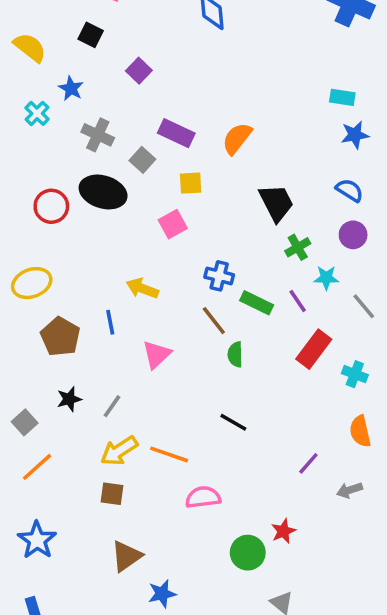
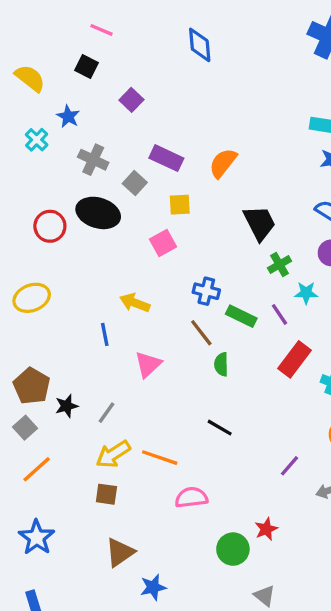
brown pentagon: (60, 337) -> (32, 386), moved

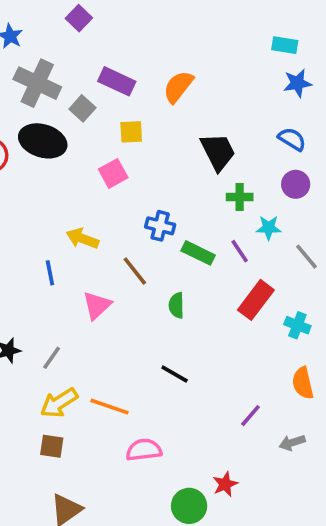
gray cross: (93, 160) -> (37, 83), size x1.4
green cross: (280, 265) -> (240, 197), turned 30
brown line: (201, 333) -> (135, 271), moved

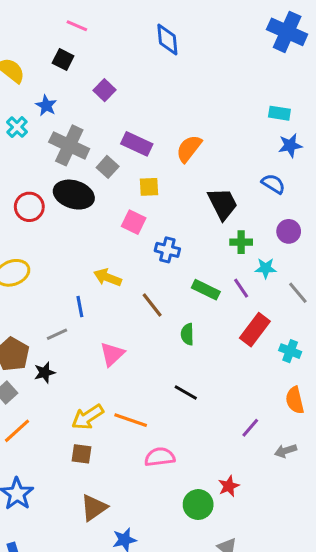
blue semicircle: (292, 139) -> (273, 184), moved
pink square: (113, 173) -> (134, 222), turned -35
blue cross: (160, 226) -> (167, 250), moved
pink triangle: (97, 305) -> (112, 354), moved
gray line: (52, 358) -> (57, 334), moved, turned 30

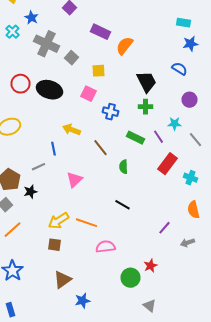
purple rectangle: (137, 144) -> (100, 32), moved
black ellipse: (74, 195) -> (50, 90), moved
green cross: (241, 242) -> (146, 107), moved

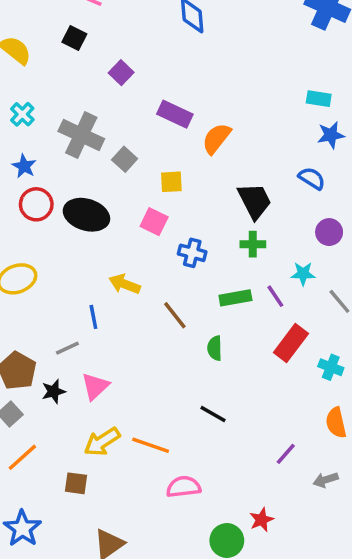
blue star: (32, 18) -> (24, 166), moved
green rectangle: (136, 138) -> (235, 298), turned -36
pink triangle: (74, 180) -> (95, 386), moved
brown square: (54, 245) -> (76, 483), moved

